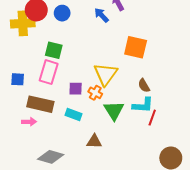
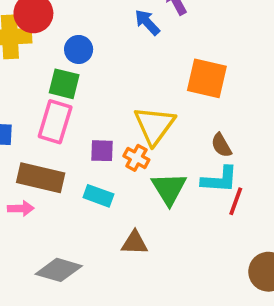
blue circle: (62, 13) -> (79, 49), moved

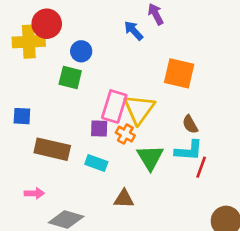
pink rectangle: (55, 122) -> (114, 106), moved
pink arrow: (21, 208) -> (34, 193), moved

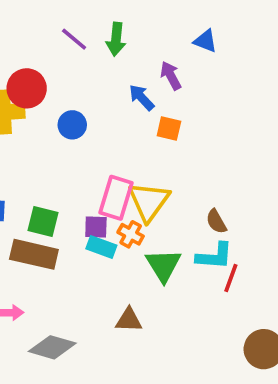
orange square: (179, 73) -> (169, 128), moved, size x0.6
green square: (70, 77) -> (43, 221), moved
cyan rectangle: (96, 163) -> (101, 247), moved

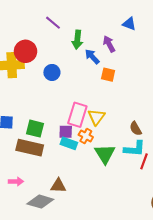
green arrow: (116, 39) -> (77, 40), moved
yellow triangle: (149, 201) -> (96, 117), size x0.7
brown triangle: (129, 320) -> (58, 186), moved

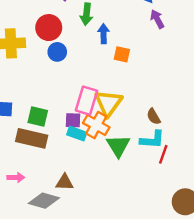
purple arrow: (109, 44) -> (157, 19), moved
red circle: (25, 51) -> (49, 28), moved
blue arrow: (92, 57) -> (104, 34), turned 42
yellow triangle: (96, 117) -> (108, 103), size x1.4
orange cross: (86, 136) -> (96, 125), size x1.5

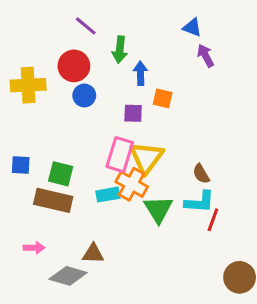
purple square: (73, 120) -> (133, 113), moved
cyan rectangle: (77, 134) -> (108, 195), turned -30

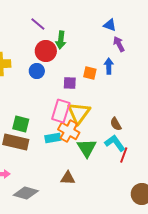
red circle: (74, 66) -> (46, 51), moved
blue arrow: (140, 73) -> (109, 66), moved
cyan L-shape: (200, 202) -> (115, 143), turned -130
brown triangle: (93, 254) -> (68, 178), moved

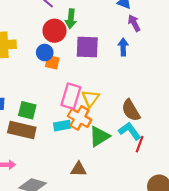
orange square: (90, 73) -> (52, 62), moved
purple square: (70, 83) -> (87, 47), moved, size x1.6
yellow triangle: (79, 113) -> (90, 98), size x0.7
brown semicircle: (116, 124) -> (131, 110), size x1.5
green triangle: (87, 148) -> (99, 136), turned 30

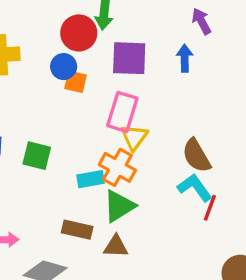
pink rectangle: (71, 96) -> (122, 112), moved
brown rectangle: (22, 130) -> (77, 230), moved, size x0.7
green triangle: (99, 136) -> (119, 206), moved

